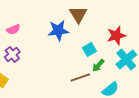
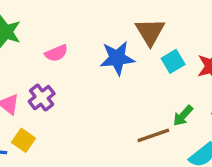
pink semicircle: (13, 29) -> (56, 53), moved
cyan square: (89, 49) -> (173, 61), moved

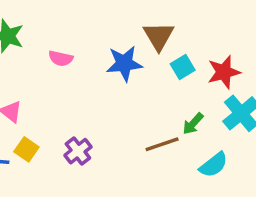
pink semicircle: (56, 53) -> (61, 58), turned 35
purple cross: (42, 98) -> (78, 151), moved

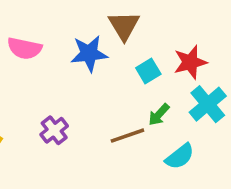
pink semicircle: (61, 58) -> (24, 48), size x1.4
cyan square: (183, 67) -> (148, 71), moved
purple cross: (78, 151) -> (54, 130), moved

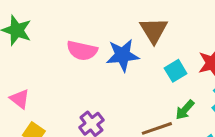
pink semicircle: (24, 48) -> (82, 51), moved

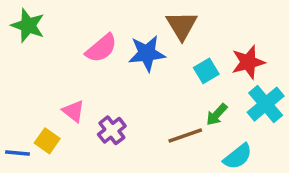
pink semicircle: (82, 51) -> (101, 48), turned -52
pink triangle: (20, 99) -> (73, 111), moved

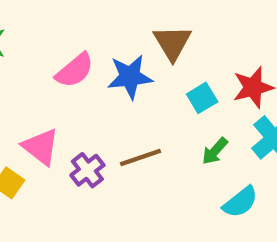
pink triangle: (73, 111) -> (41, 147), size x1.4
brown line: (185, 136) -> (140, 157), moved

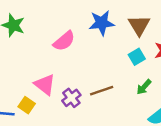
brown triangle: (172, 43) -> (139, 25), moved
blue star: (130, 77) -> (102, 23), moved

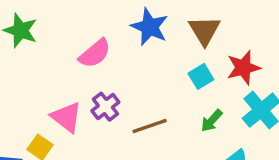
blue star: (102, 23) -> (150, 27), turned 30
purple cross: (71, 98) -> (105, 107), moved

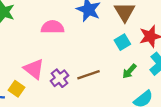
pink semicircle: (95, 53) -> (53, 27), turned -140
purple cross: (105, 107) -> (59, 78), moved

